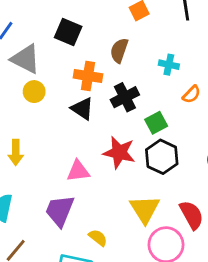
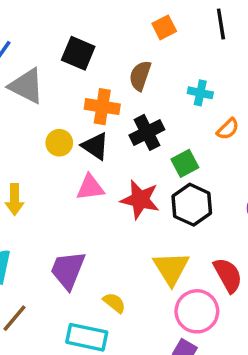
yellow circle: (34, 92) -> (59, 143), moved
pink triangle: (78, 171) -> (90, 187), moved

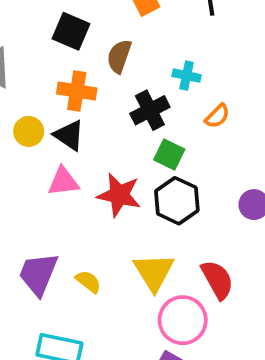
black square: (78, 53) -> (71, 31), moved
black cross: (147, 132) -> (150, 110), moved
green square: (185, 163) -> (169, 155), turned -36
yellow semicircle: (114, 303) -> (88, 282), moved

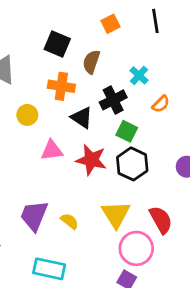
cyan cross: (187, 76) -> (139, 75), turned 30
black triangle: (69, 135) -> (82, 118), moved

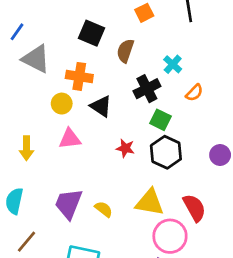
orange cross: (61, 86) -> (79, 76), moved
black triangle: (82, 118) -> (101, 106), moved
pink triangle: (52, 150) -> (70, 139), moved
red star: (91, 160) -> (125, 148), size x0.6
yellow triangle: (116, 214) -> (150, 202), turned -48

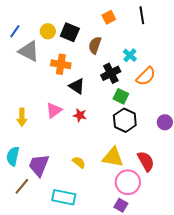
orange semicircle: (194, 93) -> (146, 76), size x1.5
yellow circle: (62, 104) -> (48, 31), moved
pink triangle: (70, 139) -> (54, 110), turned -30
red star: (125, 148) -> (80, 115), moved
purple trapezoid: (68, 204) -> (39, 165), moved

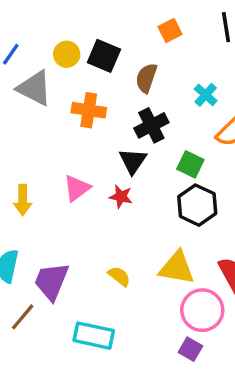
black cross: (111, 73) -> (151, 125), moved
black triangle: (77, 86) -> (133, 161), moved, turned 30

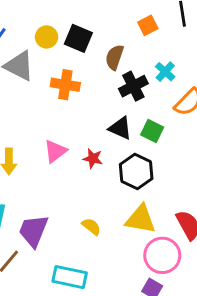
orange square: (170, 31) -> (148, 25), moved
black cross: (151, 125) -> (133, 86), moved
black triangle: (133, 161) -> (120, 128), moved, turned -40
black hexagon: (197, 205) -> (136, 171), moved

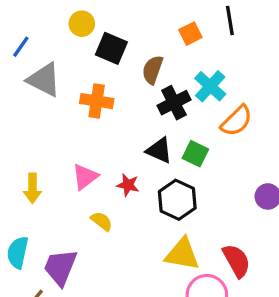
yellow circle: (47, 37) -> (82, 24), moved
cyan cross: (165, 72) -> (210, 86), size x1.4
yellow semicircle: (91, 226) -> (102, 221), moved

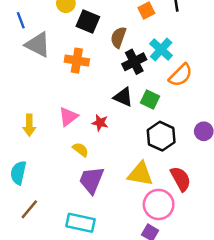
blue line: (21, 47) -> (21, 20), turned -56
black hexagon: (177, 200) -> (161, 136), moved
purple trapezoid: (60, 267) -> (92, 180), moved

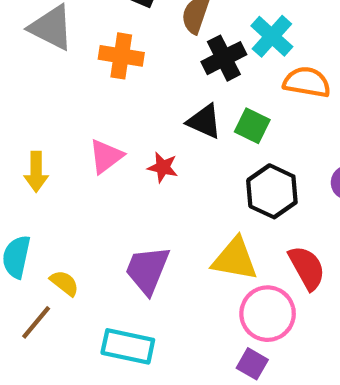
orange semicircle: (181, 75) -> (307, 82), turned -125
yellow semicircle: (81, 150) -> (64, 283), moved

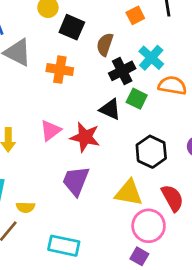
green square: (252, 126) -> (137, 99), moved
red star: (163, 167) -> (85, 137), size x1.6
purple trapezoid: (147, 270) -> (76, 181), moved
yellow semicircle: (64, 283) -> (25, 207), turned 144

